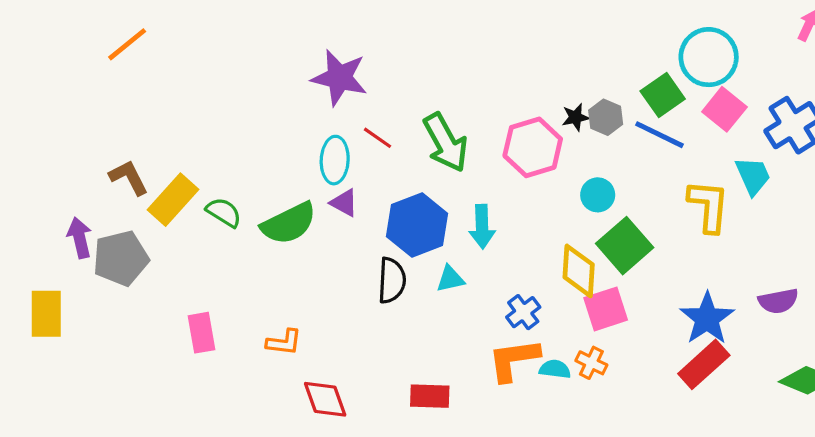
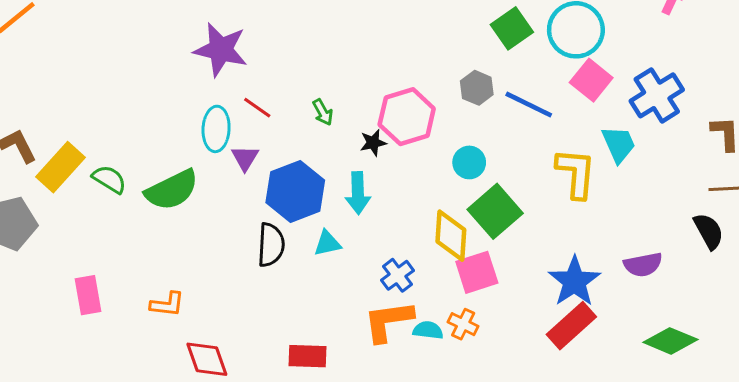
green square: (663, 95) -> (512, 28), moved
black star: (575, 117) -> (373, 143), moved
green arrow: (446, 143) -> (323, 112), size x0.5
purple triangle: (344, 203) -> (245, 158), moved, turned 32

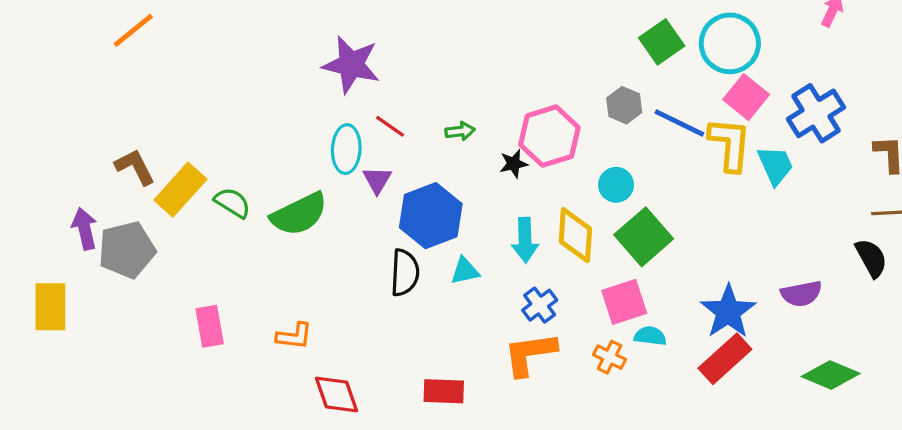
green arrow: (323, 112) -> (460, 131), turned -68
yellow L-shape: (576, 173) -> (730, 144), moved
cyan arrow: (358, 193) -> (525, 240), moved
yellow diamond: (451, 236) -> (575, 235), moved
cyan semicircle: (428, 330) -> (650, 336), moved

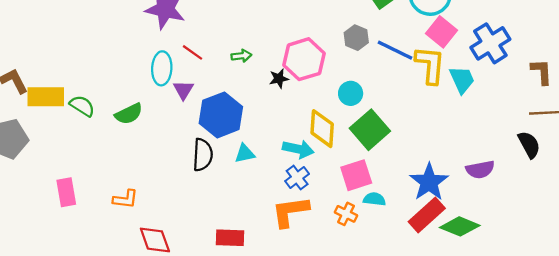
yellow rectangle: (180, 190) -> (46, 97), turned 48
green semicircle: (299, 214) -> (129, 114), size x0.7
cyan arrow: (525, 240) -> (298, 149), moved, turned -76
green diamond: (831, 375) -> (460, 226), moved

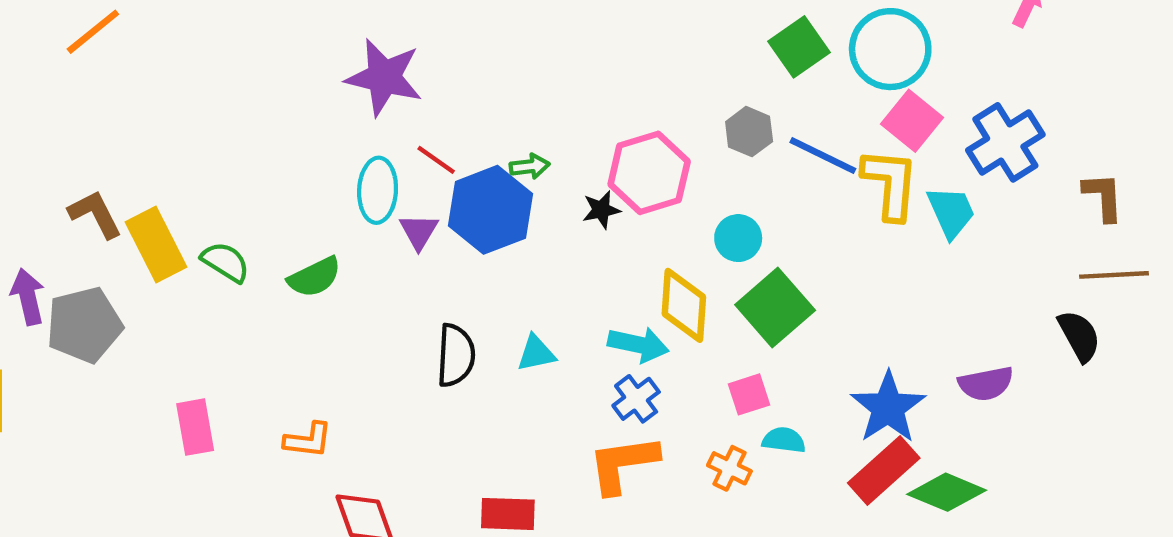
yellow rectangle: (46, 97) -> (156, 245), turned 63
blue hexagon: (221, 115) -> (491, 210), moved
pink square: (356, 175) -> (749, 394), size x0.7

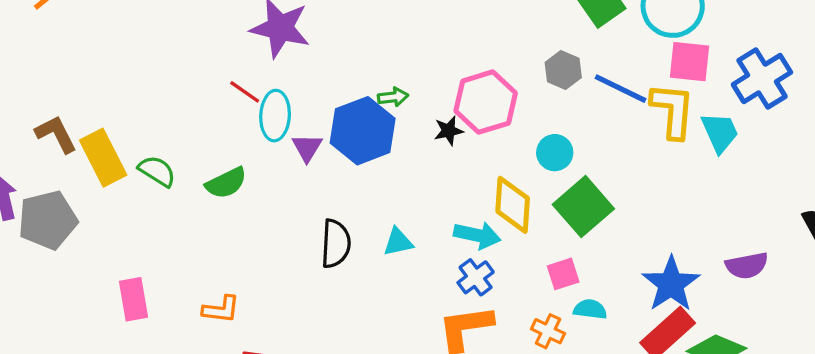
pink square: (912, 121) -> (690, 62), turned -33
red line: (436, 160) -> (245, 92), moved

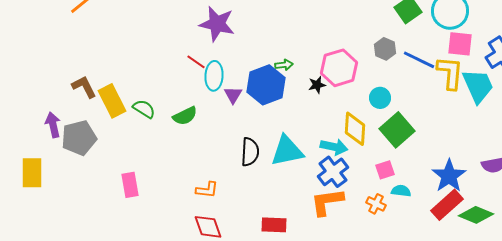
cyan trapezoid: (720, 132) -> (478, 86), size x1.4
cyan triangle: (398, 242) -> (287, 151), size x1.8
blue cross: (476, 277) -> (333, 172), size x1.4
orange L-shape: (221, 309) -> (207, 190), moved

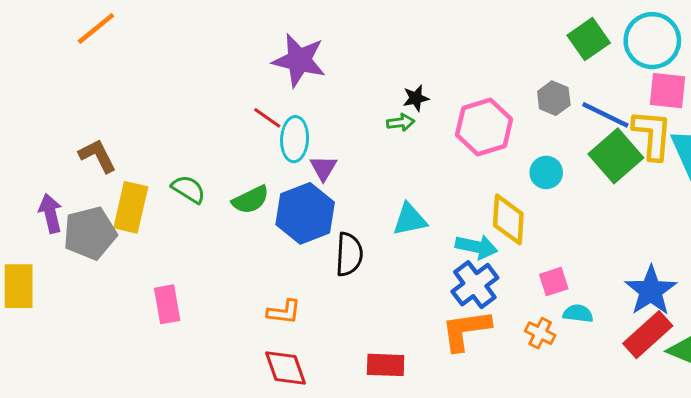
blue hexagon: (266, 85) -> (305, 213), moved
black star: (317, 85) -> (416, 98), moved
yellow rectangle: (112, 101) -> (131, 207), moved, turned 40
green square: (397, 130) -> (616, 156), moved
cyan triangle: (287, 151) -> (410, 219), moved, size x0.7

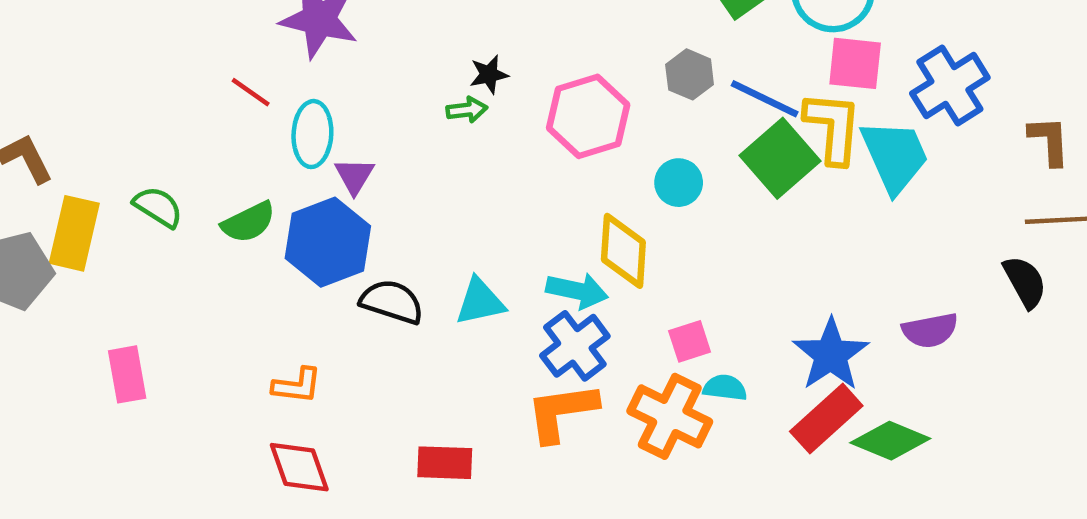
red line: (267, 118) -> (251, 92), moved
cyan triangle: (410, 219) -> (480, 302), moved
black semicircle: (349, 254) -> (392, 302), turned -75
orange cross: (540, 333) -> (670, 416), size x1.8

